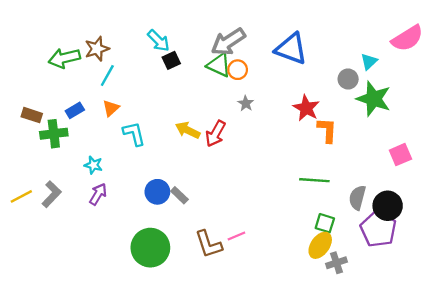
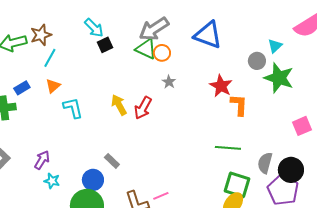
yellow arrow: (188, 130) -> (119, 105), turned 35
cyan star: (93, 165) -> (52, 181), moved
blue circle: (157, 192) -> (93, 180), moved
green square: (325, 223) -> (237, 185), size x1.5

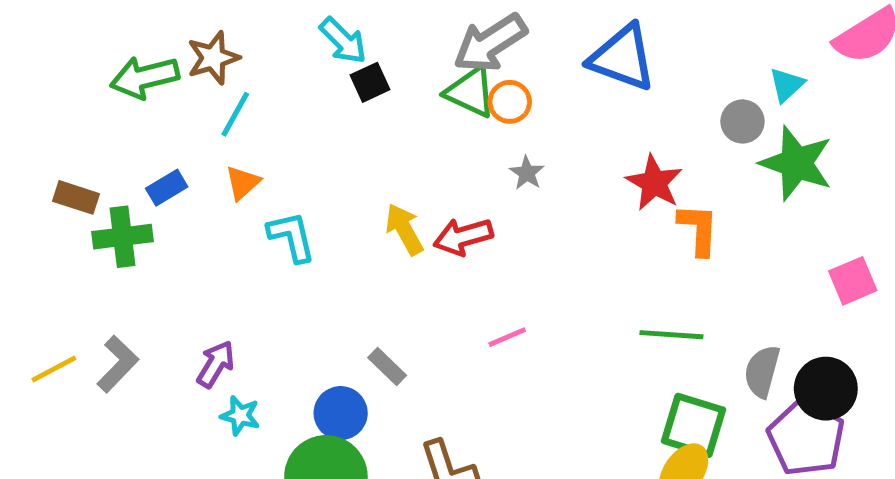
red arrow: (143, 108) -> (463, 237), turned 45
pink line: (161, 196) -> (507, 337), moved

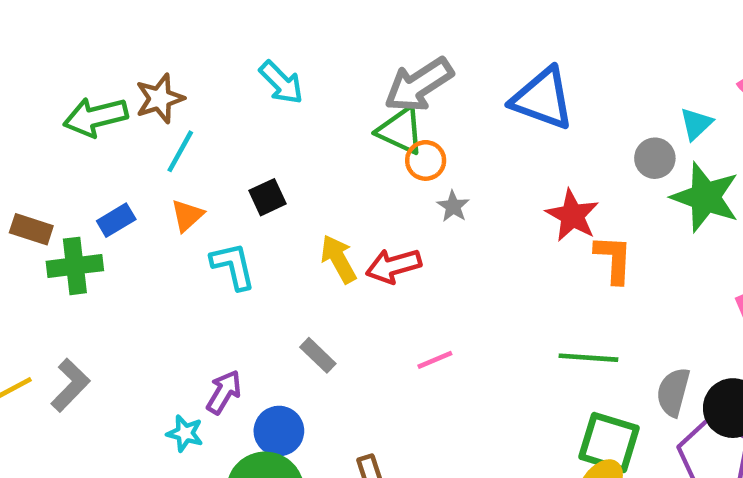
black square: (370, 82) -> (267, 197), moved
orange circle: (510, 102) -> (426, 160), moved
purple arrow: (216, 364) -> (224, 392), moved
gray rectangle: (387, 367) -> (318, 355), moved

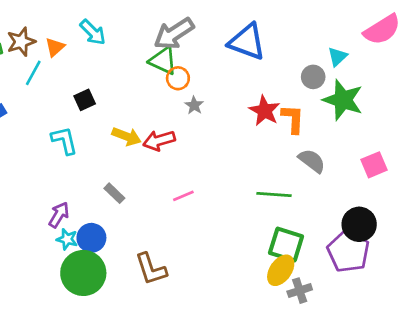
orange triangle: (187, 216) -> (55, 47), moved
yellow arrow: (339, 259) -> (127, 136), turned 140
orange L-shape: (614, 259) -> (293, 119), moved
gray semicircle: (673, 392) -> (312, 161), moved, turned 112
cyan star: (185, 433) -> (67, 239), moved

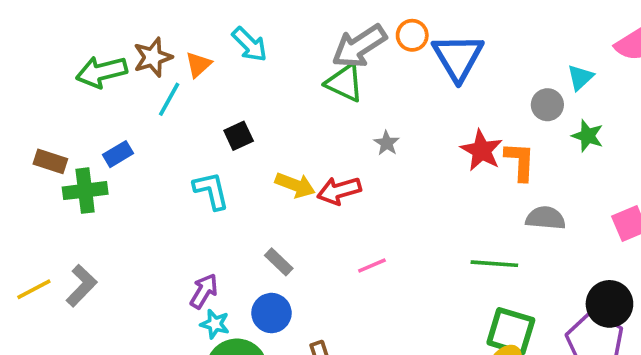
blue triangle: (247, 42) -> (458, 57), turned 39
orange circle: (178, 78) -> (412, 35), moved
green star: (343, 100) -> (588, 136), size x0.6
gray semicircle: (312, 161) -> (546, 218), turned -32
blue circle: (91, 238) -> (271, 313), moved

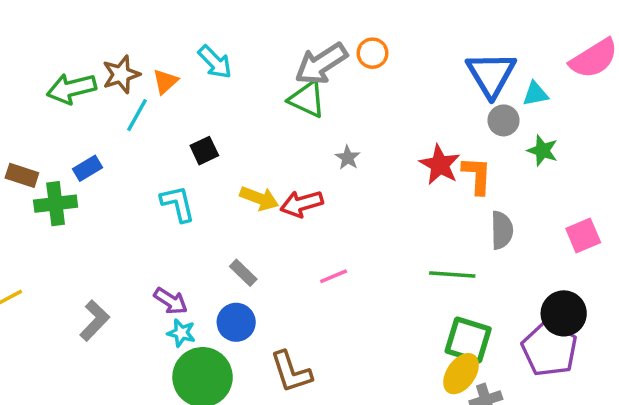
blue triangle: (458, 57) -> (491, 74), moved
cyan triangle: (580, 77) -> (535, 94), turned 32
gray semicircle: (546, 218) -> (502, 230), turned 84
gray L-shape: (81, 286) -> (95, 321), moved
purple arrow: (204, 291) -> (171, 301), turned 92

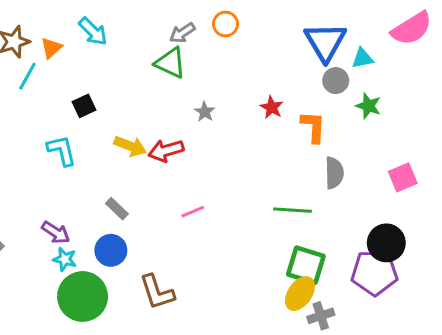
gray arrow: (321, 64) -> (182, 33), size x0.6
red star: (440, 165) -> (272, 107), moved, size x0.7
purple pentagon: (550, 349) -> (374, 273), turned -30

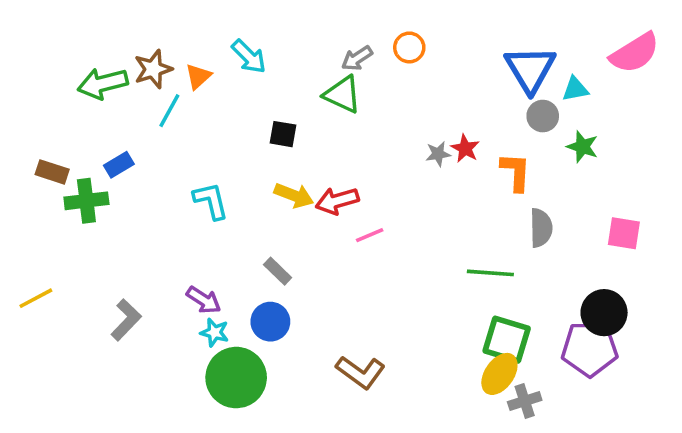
black square: (84, 106) -> (283, 134), moved, turned 35
gray star: (205, 112) -> (438, 154), moved, turned 30
pink square: (403, 177) -> (624, 233), turned 32
pink line: (193, 212) -> (370, 235), moved
brown L-shape: (157, 292) -> (361, 372), moved, turned -36

